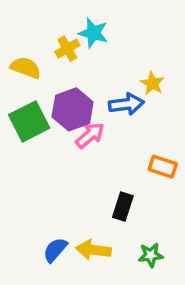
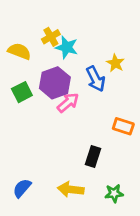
cyan star: (93, 33) -> (67, 47), moved
blue arrow: (126, 104) -> (96, 79), turned 70
green square: (29, 121) -> (22, 92), size x0.7
blue semicircle: (55, 250) -> (22, 188), moved

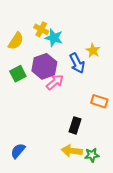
yellow cross: (51, 37) -> (41, 29), turned -32
yellow semicircle: (19, 51) -> (16, 41), turned 102
yellow arrow: (71, 189) -> (72, 151), moved

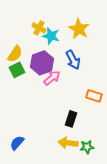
yellow semicircle: (16, 41) -> (15, 54), moved
yellow star: (93, 50) -> (79, 29), moved, size x1.5

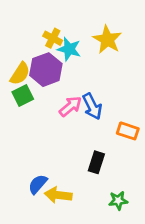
blue arrow: (73, 60) -> (92, 106), moved
purple hexagon: (42, 63) -> (46, 70), moved
blue semicircle: (17, 143) -> (38, 184), moved
yellow arrow: (68, 143) -> (58, 195), moved

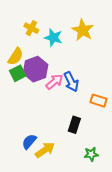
yellow cross: (53, 38) -> (31, 28), moved
purple hexagon: (46, 70) -> (36, 69), moved
yellow arrow: (58, 195) -> (45, 150), turned 138

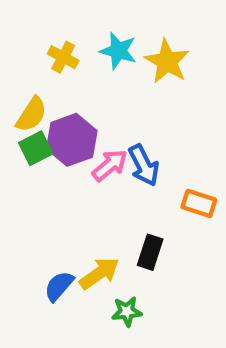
cyan star: (53, 38) -> (118, 51), moved
yellow arrow: (45, 150) -> (99, 273), moved
green star: (91, 154) -> (127, 312), moved

